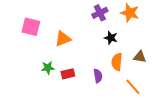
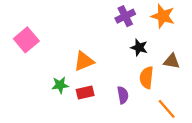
pink square: (31, 27) -> (26, 40), moved, turned 36
orange triangle: (63, 39) -> (84, 61), moved
brown triangle: (140, 57) -> (172, 61), moved

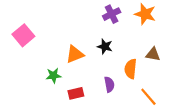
black star: (139, 47) -> (105, 46), moved
red rectangle: (85, 93) -> (76, 93), moved

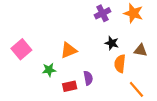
pink square: (23, 35) -> (21, 49), moved
black star: (105, 46) -> (112, 43), moved
purple semicircle: (109, 84) -> (88, 78), moved

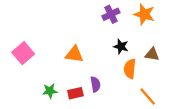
orange triangle: (69, 50) -> (74, 54), turned 30
green star: (49, 70) -> (50, 91), moved

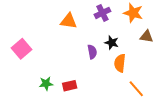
orange triangle: (74, 54) -> (69, 21), moved
brown triangle: (152, 54) -> (146, 36), moved
purple semicircle: (95, 84) -> (92, 52), moved

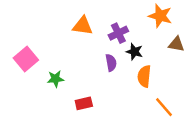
purple cross: (102, 13) -> (118, 33), moved
green star: (46, 84) -> (55, 79), moved

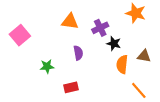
brown triangle: (176, 44) -> (144, 56), moved
pink square: (26, 59) -> (20, 35), moved
purple semicircle: (111, 63) -> (78, 53), moved

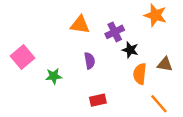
pink square: (20, 35) -> (23, 57), moved
red rectangle: (71, 87) -> (98, 100), moved

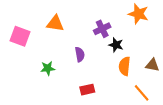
orange triangle: (80, 25) -> (55, 23), moved
pink square: (23, 57) -> (20, 36), moved, turned -30
brown triangle: (165, 64) -> (152, 65), moved

